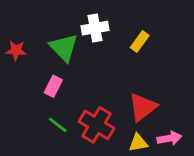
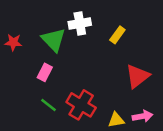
red triangle: (143, 107) -> (137, 76), moved

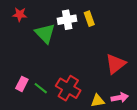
yellow rectangle: (117, 35) -> (89, 19), moved, turned -56
red star: (13, 42) -> (20, 14), moved
pink rectangle: (45, 72) -> (22, 84), moved

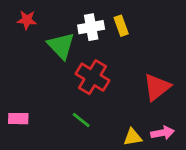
pink rectangle: (22, 84) -> (18, 119), moved, turned 64
green line: (41, 88) -> (81, 120), moved
red cross: (68, 88) -> (93, 77), moved

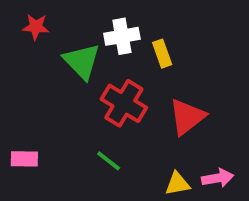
yellow rectangle: (121, 26) -> (162, 54), moved
red triangle: (157, 87) -> (187, 117), moved

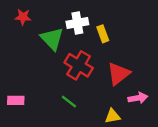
pink arrow: (218, 178) -> (138, 98), moved

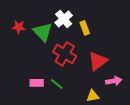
red star: (23, 17) -> (19, 27), moved
white cross: (77, 23) -> (64, 19), turned -30
pink rectangle: (16, 100) -> (37, 83), moved

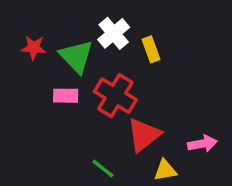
red triangle: (98, 61) -> (144, 135), moved
pink rectangle: (37, 83) -> (66, 96), moved
green line: (57, 84) -> (103, 169), moved

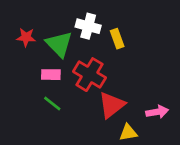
white cross: (114, 33) -> (88, 26), turned -35
green line: (103, 169) -> (52, 104), moved

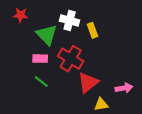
red star: (26, 37) -> (21, 15), moved

